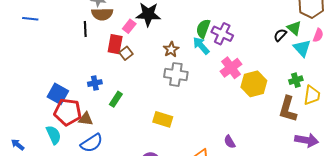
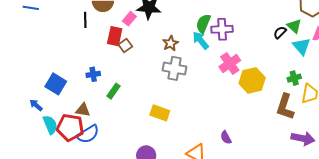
purple cross: (222, 34) -> (222, 29), turned -30
red pentagon: (68, 112) -> (70, 127), moved
blue arrow: (18, 145) -> (36, 105), moved

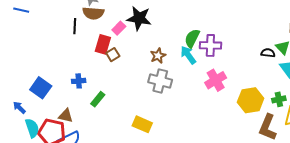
black semicircle: (280, 32) -> (268, 53), turned 48
yellow hexagon: (252, 80) -> (251, 100), moved

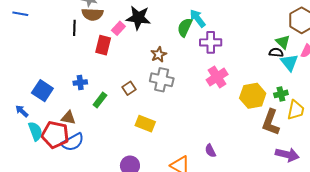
green semicircle: (192, 38) -> (185, 27), moved
black semicircle: (268, 53) -> (276, 52), moved
brown square: (113, 55) -> (129, 88), moved
cyan arrow: (188, 55) -> (197, 18), moved

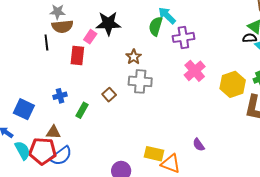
yellow rectangle: (145, 124) -> (154, 154), moved

